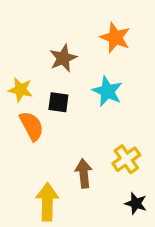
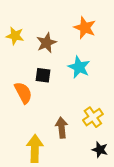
yellow star: (20, 90) -> (15, 36), moved

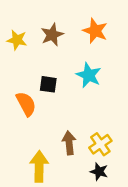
brown star: (46, 43) -> (52, 35), moved
yellow cross: (93, 117) -> (100, 144), moved
black star: (100, 150) -> (99, 172), moved

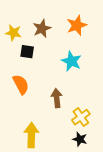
orange star: (95, 31) -> (77, 25), turned 30
black square: (48, 84) -> (27, 52), moved
brown arrow: (69, 143) -> (57, 98), moved

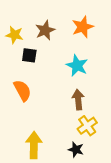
brown arrow: (57, 98) -> (78, 100), moved
black star: (80, 139) -> (76, 150), moved

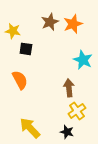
brown star: (45, 30) -> (50, 22), moved
cyan star: (77, 66) -> (83, 60), moved
yellow arrow: (34, 145) -> (30, 128), turned -45

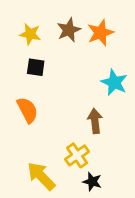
yellow star: (13, 31) -> (30, 34), moved
yellow cross: (77, 111) -> (77, 155), moved

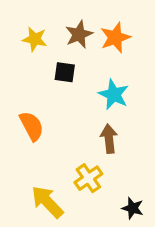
black square: (36, 67) -> (65, 72), moved
cyan star: (114, 82) -> (114, 94), moved
black star: (92, 182) -> (133, 208), moved

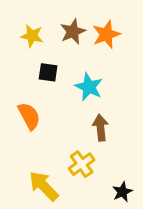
black square: (65, 72) -> (48, 72), moved
cyan star: (114, 94) -> (89, 87), moved
black star: (133, 208) -> (122, 192), turned 30

